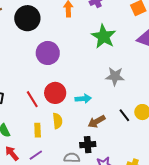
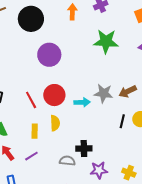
green star: (104, 36) -> (106, 41), turned -30
gray star: (115, 76) -> (104, 93), moved
black line: (124, 115) -> (122, 121), turned 48
brown arrow: (96, 121) -> (128, 91), moved

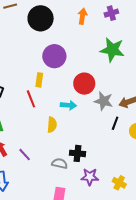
red circle: (54, 95) -> (84, 84), moved
cyan arrow: (82, 102) -> (68, 105), moved
black line: (122, 121) -> (115, 123), moved
yellow rectangle: (35, 131) -> (39, 80), moved
purple line: (31, 156) -> (25, 155), turned 72

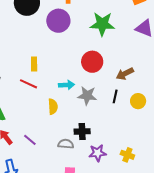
purple circle: (54, 56) -> (58, 21), moved
red circle: (84, 84) -> (92, 62), moved
red line: (31, 99) -> (29, 84), turned -36
gray star: (104, 101) -> (87, 96), moved

